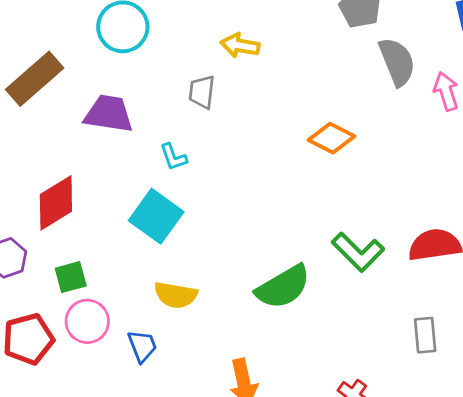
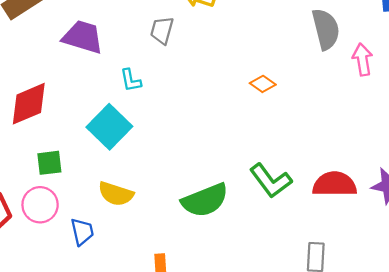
orange diamond: (332, 138) -> (263, 84), size x0.7
green square: (71, 277) -> (49, 163), moved

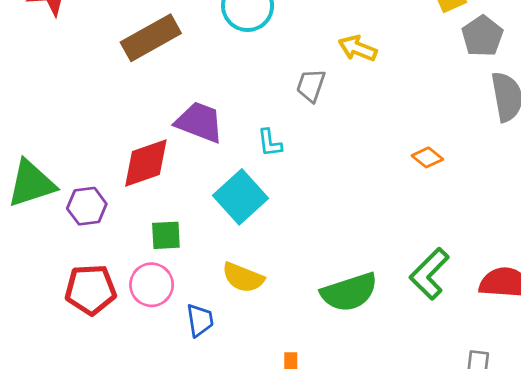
purple trapezoid: (83, 37) -> (199, 122), moved
green L-shape: (271, 181) -> (429, 274), turned 78

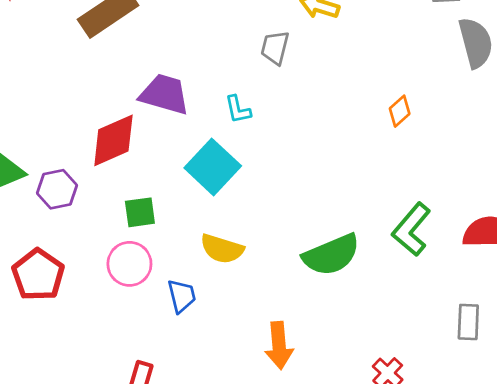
orange diamond: (427, 157) -> (400, 111), turned -76
red pentagon: (91, 290) -> (38, 275), moved, turned -30

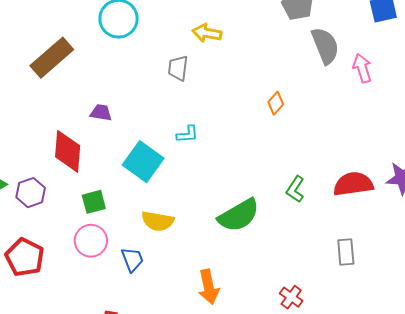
purple trapezoid: (165, 94) -> (101, 113), size x0.6
cyan L-shape: (238, 109) -> (187, 134), moved, turned -75
red diamond: (113, 140) -> (68, 151), turned -54
green L-shape: (411, 229) -> (295, 189), size x0.7

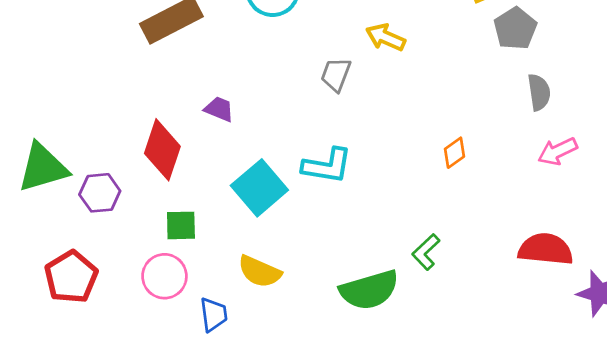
gray semicircle: (325, 46) -> (539, 92), size x0.7
pink arrow: (362, 68) -> (558, 151), moved, turned -112
cyan L-shape: (187, 134) -> (327, 166), size x1.6
red semicircle: (353, 184) -> (546, 249), moved
green L-shape: (295, 189) -> (426, 252), moved

